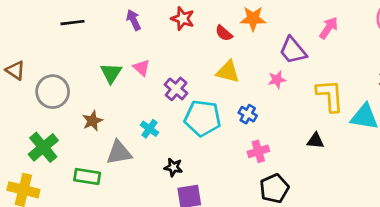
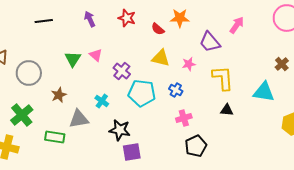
pink star: (277, 80) -> (189, 64), moved
yellow L-shape: (330, 96) -> (223, 78), moved
black star: (173, 167) -> (120, 130), size x1.5

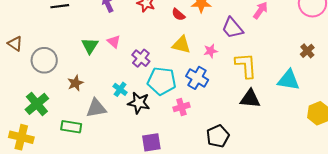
blue cross: (176, 90) -> (197, 78), size x1.5
black triangle: (227, 110) -> (250, 99), size x1.5
pink cross: (184, 118) -> (181, 107), moved
black star: (120, 130) -> (139, 103), moved

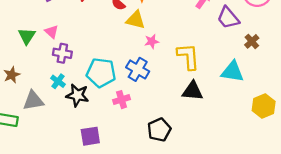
purple trapezoid: (232, 28) -> (228, 18), moved
yellow triangle: (181, 45) -> (136, 20), moved
purple cross: (141, 58) -> (62, 53), moved, turned -30

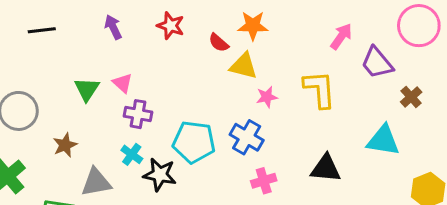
yellow L-shape: (188, 57) -> (320, 89), moved
pink cross: (122, 100) -> (264, 181), moved

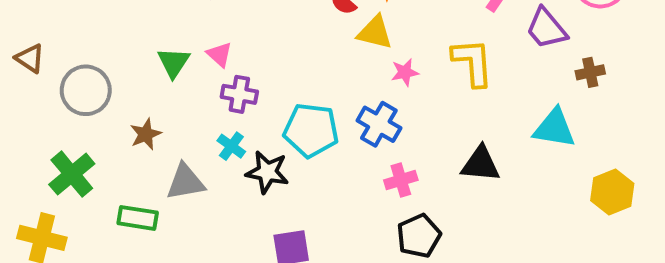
brown cross: (411, 97) -> (590, 72), turned 30

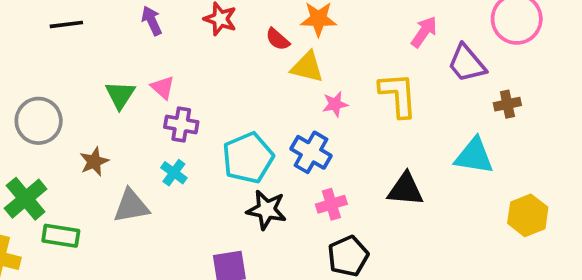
cyan pentagon: (311, 130) -> (248, 158), turned -30
black star: (267, 172) -> (267, 210), moved
green rectangle: (138, 218) -> (61, 236), moved

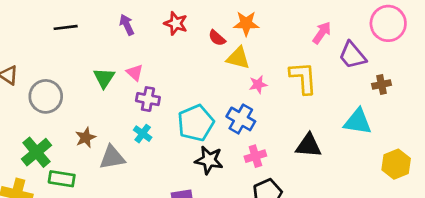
brown star: (94, 162) -> (86, 138), moved

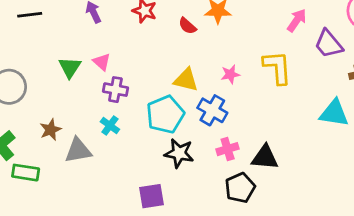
yellow triangle: (238, 58) -> (186, 80), moved
black triangle: (309, 146) -> (265, 157), moved

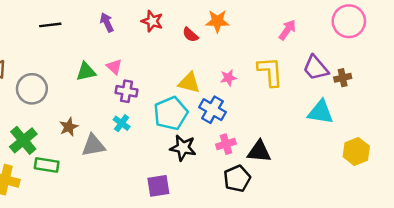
purple trapezoid: (329, 44) -> (316, 68), moved
green triangle: (70, 67) -> (86, 72), turned 45

